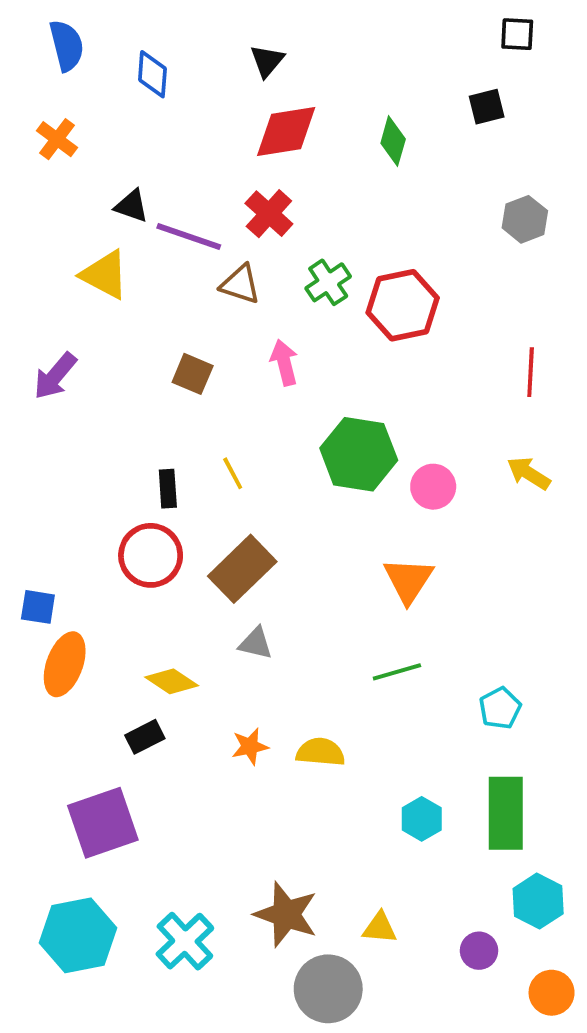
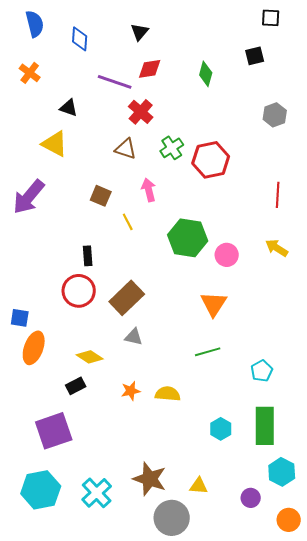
red diamond: (286, 131) -> (150, 69), size x0.7
purple line: (189, 237) -> (115, 82), moved
purple arrow: (55, 376) -> (29, 197), size x1.4
yellow line: (233, 473) -> (128, 222), moved

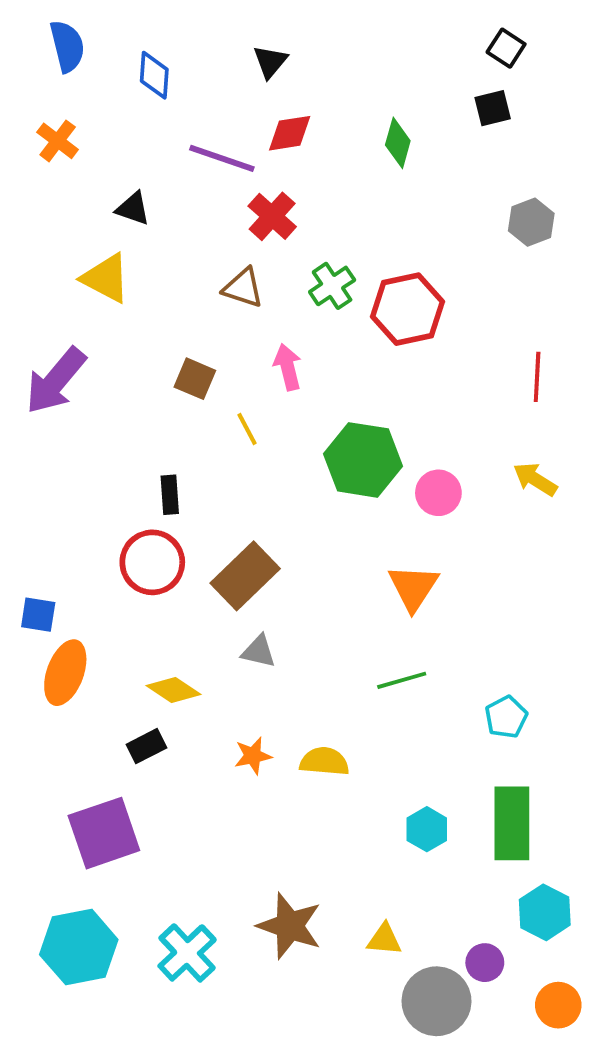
black square: (271, 18) -> (506, 48), moved, turned 30
gray circle: (172, 518) -> (436, 1001), moved

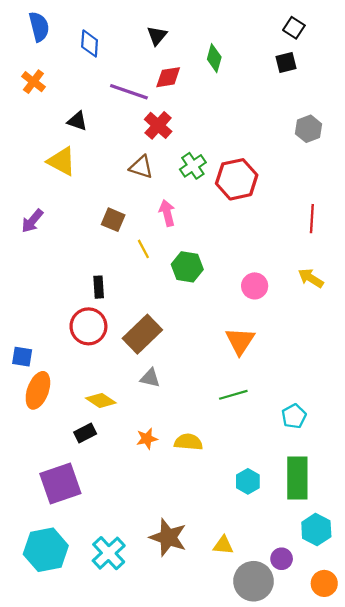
green diamond: (398, 143) -> (214, 58), moved
purple arrow: (56, 381) -> (32, 221), size x0.6
green hexagon: (363, 460) -> (187, 267), moved, size x0.7

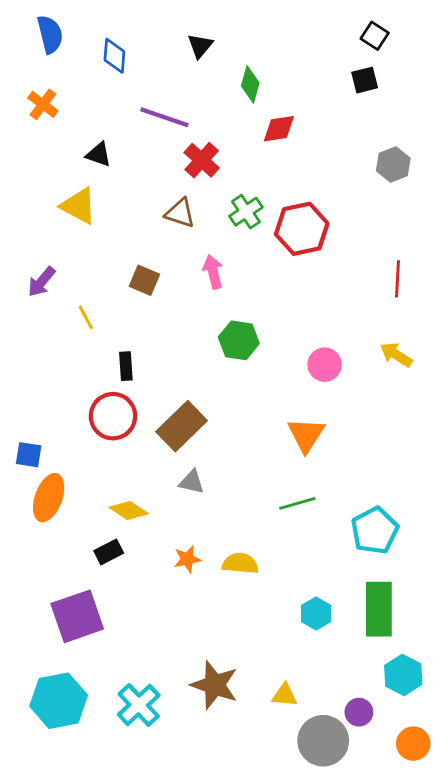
green diamond: (214, 58) -> (250, 84), moved
red diamond: (168, 77) -> (279, 129), moved
yellow line: (143, 249) -> (86, 317), moved
cyan pentagon: (294, 416) -> (375, 531), size x1.5

